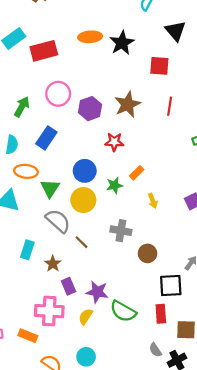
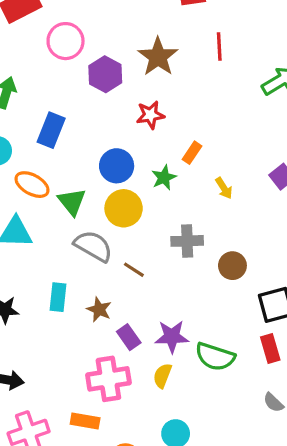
pink circle: (58, 94) -> (66, 41), moved
orange ellipse: (26, 171) -> (32, 185), turned 35

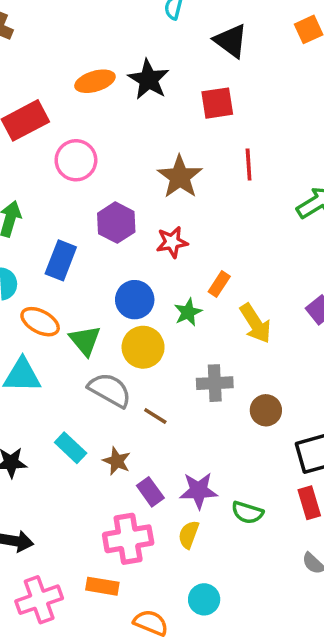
purple hexagon: (105, 74) -> (116, 223), moved
yellow arrow: (224, 188) -> (255, 323), size x1.6
cyan rectangle: (58, 297) -> (71, 448), turned -52
green semicircle: (215, 357) -> (247, 513), size x0.7

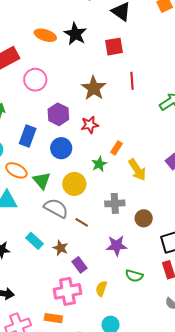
orange ellipse: (95, 81) -> (45, 35), turned 35
blue circle: (135, 300) -> (61, 148), moved
purple star: (199, 491) -> (117, 246), moved

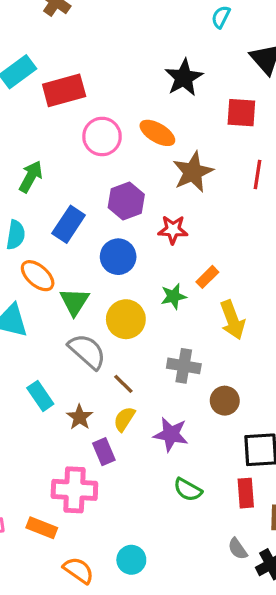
orange ellipse: (45, 35) -> (157, 133), moved
yellow semicircle: (101, 289) -> (124, 419), moved

